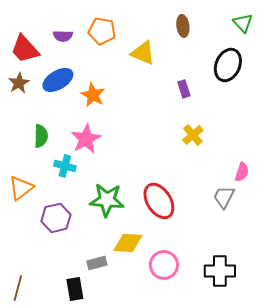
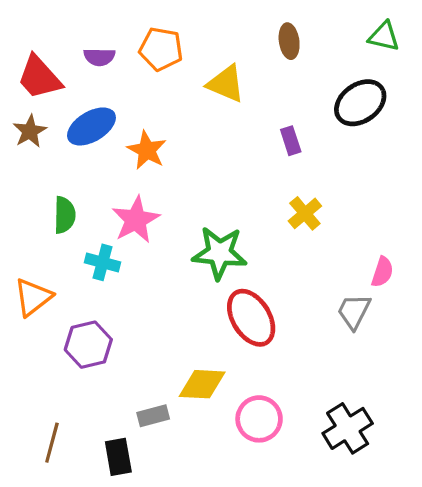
green triangle: (243, 23) -> (384, 36), turned -35
black ellipse: (228, 65) -> (360, 103), turned 32
green star: (107, 200) -> (220, 253), moved
black cross: (220, 271) -> (348, 428), turned -32
brown line: (18, 288) -> (52, 443), moved

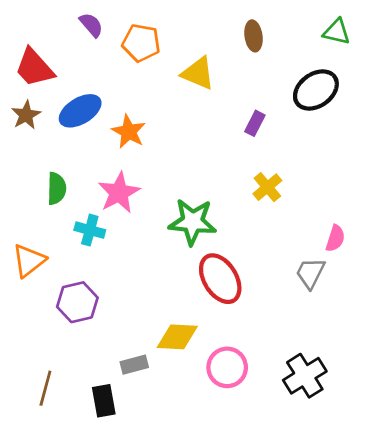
purple semicircle: (99, 57) -> (91, 25), moved, turned -132
purple rectangle: (291, 141) -> (255, 123), turned 45

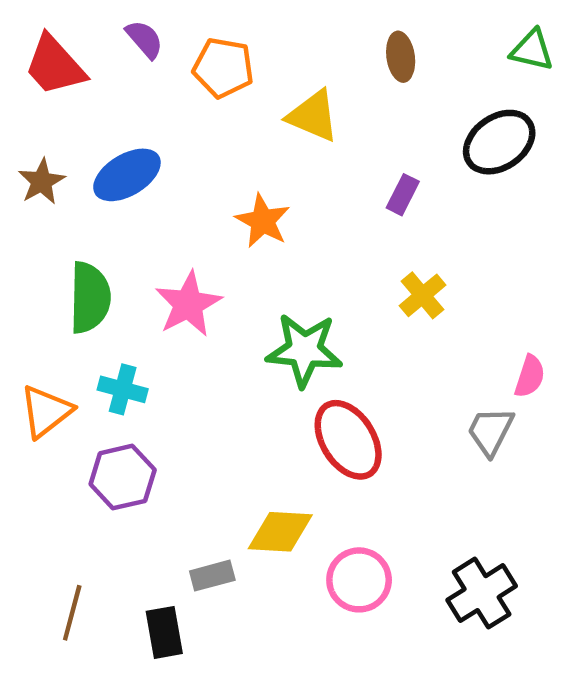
red trapezoid: (34, 68) -> (55, 65), moved
orange star: (129, 132) -> (263, 221), moved
green semicircle: (57, 188) -> (90, 298), size x1.4
cyan cross: (90, 230) -> (123, 389), moved

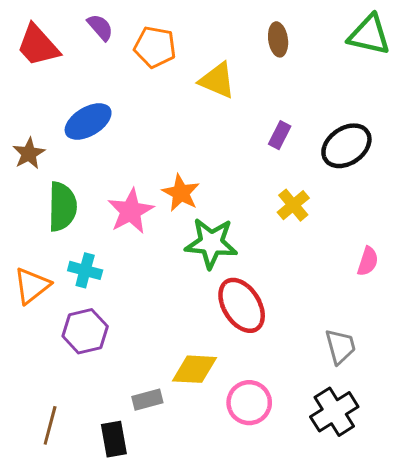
green triangle: (532, 50) -> (369, 35), size x1.4
black ellipse: (499, 142) -> (346, 146), moved
brown star: (42, 182) -> (29, 153), moved
orange star: (263, 221) -> (181, 193), moved
gray trapezoid: (490, 431) -> (340, 346), moved, turned 138

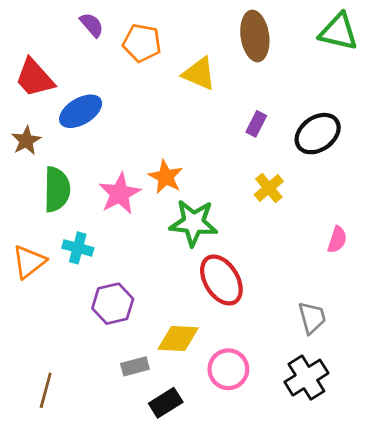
brown ellipse: (278, 39) -> (255, 36), size x1.6
red trapezoid: (38, 46) -> (35, 78), moved
purple hexagon: (85, 331) -> (113, 304), moved
black rectangle: (114, 439) -> (166, 403), moved, turned 68

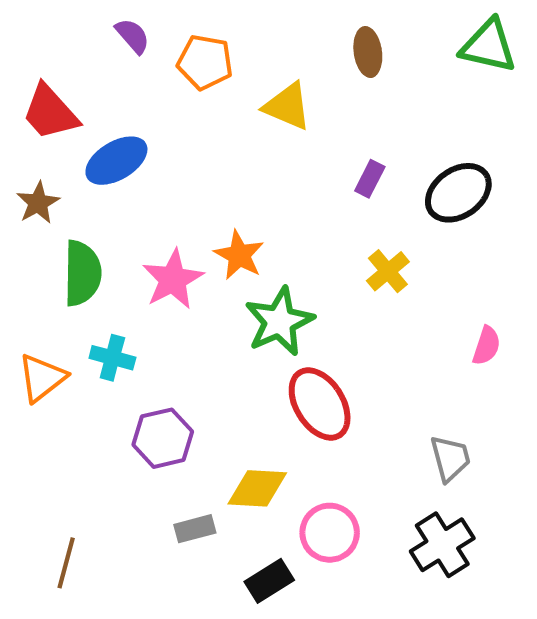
brown ellipse: (255, 36) -> (368, 52), size x0.7
green star: (194, 223) -> (279, 322), turned -30
black rectangle: (166, 403) -> (269, 581), moved

